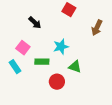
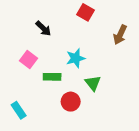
cyan rectangle: (15, 67) -> (19, 110), moved
green triangle: (75, 67) -> (93, 83), turned 32

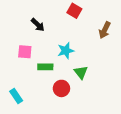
pink square: (28, 59) -> (25, 52), turned -32

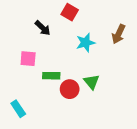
red square: (74, 11) -> (70, 12), moved
cyan star: (66, 51) -> (86, 43), moved
red circle: (61, 88) -> (70, 89), moved

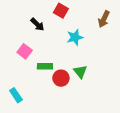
brown arrow: (119, 34) -> (104, 19), moved
pink square: (28, 59) -> (25, 51), turned 32

